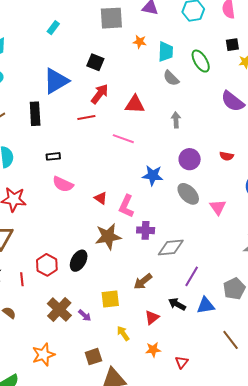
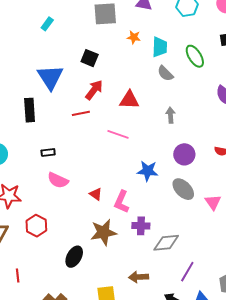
blue triangle: (56, 81) -> (50, 77), turned -32
red hexagon: (47, 265) -> (36, 226), moved
brown arrow: (143, 281) -> (139, 277), turned 36

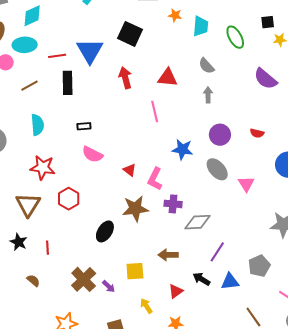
black square: (90, 58) -> (130, 34), size x1.4
gray semicircle: (165, 73) -> (206, 66), moved
red arrow: (94, 90) -> (125, 78), moved, turned -55
red line: (81, 113) -> (57, 56), moved
pink line: (118, 134) -> (155, 111), turned 55

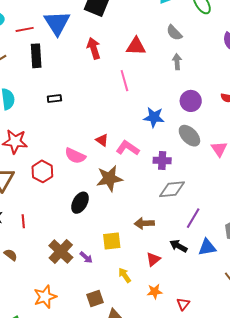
pink semicircle: (92, 154) -> (75, 156), moved
pink L-shape: (155, 179) -> (128, 148), turned 100
purple cross: (173, 204) -> (162, 160), moved

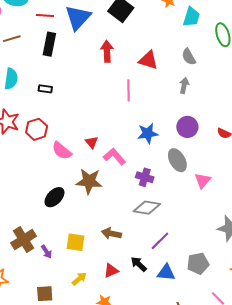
black rectangle: (54, 98) -> (45, 89), moved
blue star: (154, 117) -> (148, 133), turned -30
red hexagon: (42, 171) -> (37, 129), moved
yellow arrow: (125, 275) -> (79, 279), turned 70

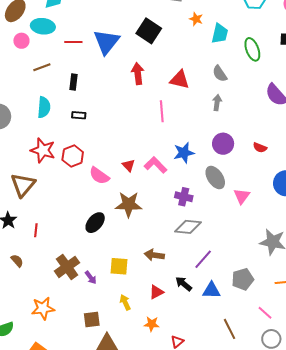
black rectangle: (49, 44) -> (74, 82), moved, size x0.7
pink L-shape: (114, 156) -> (155, 165), moved
yellow arrow: (79, 279) -> (125, 302), turned -70

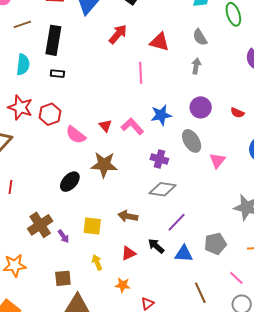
red arrow: (138, 74) -> (118, 34), turned 45
black rectangle: (74, 82) -> (53, 40), size x1.8

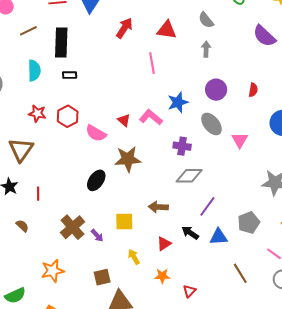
red star: (20, 107) -> (37, 113), size x0.7
red semicircle: (237, 113) -> (253, 90), turned -96

